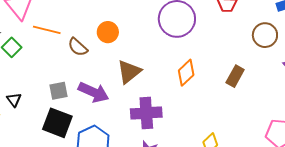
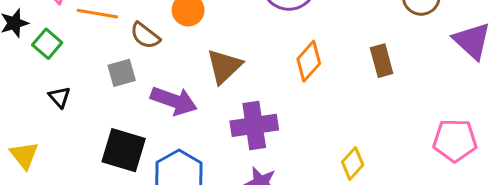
brown rectangle: (235, 76) -> (382, 61), turned -40
gray square: (59, 91) -> (122, 73), moved
black triangle: (14, 100) -> (59, 97), moved

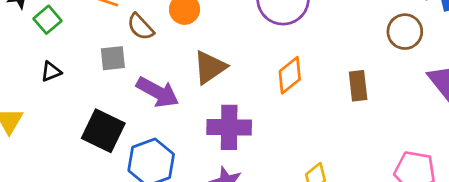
black triangle: (59, 97) -> (51, 72), turned 40

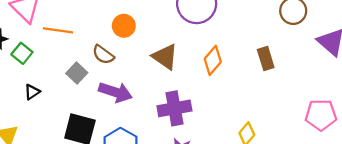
brown semicircle: (140, 27) -> (103, 55), moved
gray square: (113, 58) -> (77, 73), turned -30
brown triangle: (210, 67) -> (165, 57), moved, turned -40

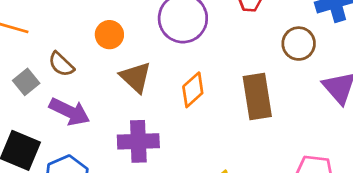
orange circle: (124, 26) -> (109, 35), moved
brown rectangle: (266, 58) -> (257, 96), size x1.6

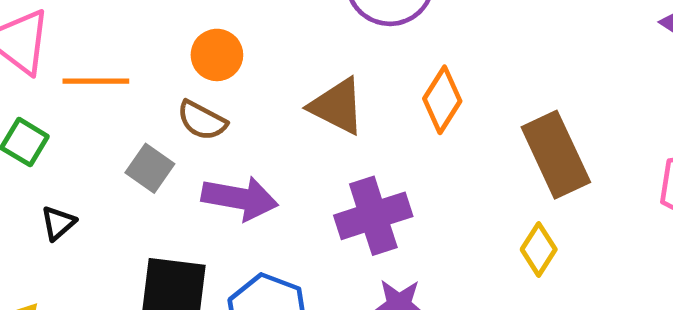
orange circle: (109, 35) -> (217, 55), moved
brown rectangle: (257, 96) -> (556, 155), moved

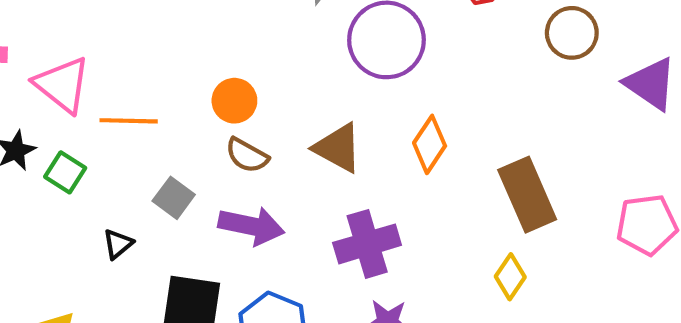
brown semicircle: (202, 120) -> (247, 155), moved
black triangle: (58, 223) -> (118, 244), moved

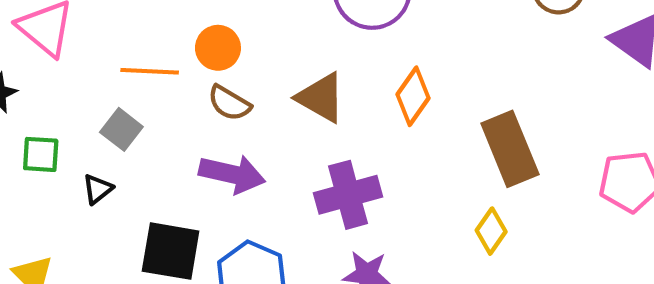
orange line: (129, 121) -> (150, 71), moved
green square: (65, 172) -> (41, 154), moved, turned -30
gray square: (174, 198) -> (121, 129), moved

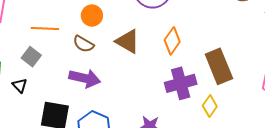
orange circle: (218, 48) -> (92, 16), moved
black triangle: (98, 189) -> (20, 85), turned -35
purple cross: (348, 195) -> (181, 83), moved

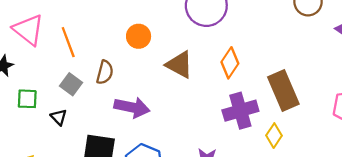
orange line: (45, 29) -> (68, 42), moved, turned 68
brown semicircle: (83, 44) -> (105, 72), moved, turned -105

